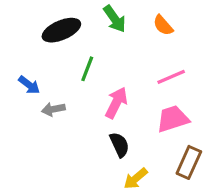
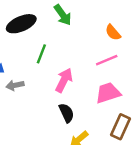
orange semicircle: (163, 25) -> (113, 33), moved

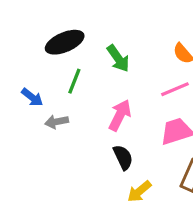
green arrow: (63, 15) -> (118, 58), moved
green line: (41, 54) -> (74, 81), moved

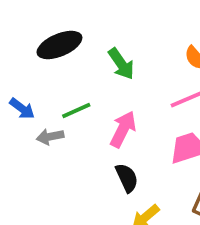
green line: (74, 81) -> (76, 110), moved, turned 45

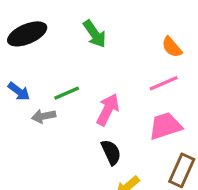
black ellipse: (59, 45) -> (27, 34), moved
green arrow: (121, 64) -> (95, 34), moved

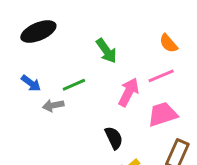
green arrow: (95, 34) -> (106, 51), moved
pink arrow: (108, 110) -> (129, 92), moved

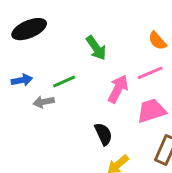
blue arrow: (31, 83) -> (22, 80), turned -48

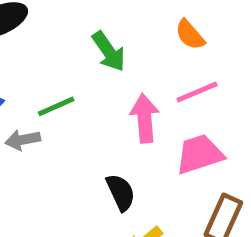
orange semicircle: (157, 41) -> (190, 35), moved
pink arrow: (118, 89) -> (145, 118), turned -32

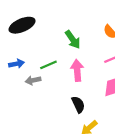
pink arrow: (145, 118) -> (77, 70), moved

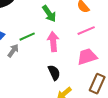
gray arrow: (33, 80) -> (13, 51), turned 136

